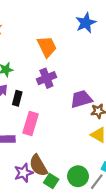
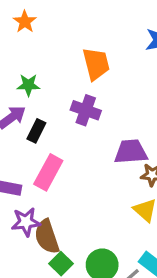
purple cross: (46, 78) -> (86, 110), turned 30
purple star: (24, 173) -> (26, 222), moved

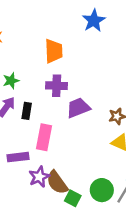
orange trapezoid: (96, 64) -> (54, 51), turned 30
purple trapezoid: (131, 152) -> (78, 108), moved

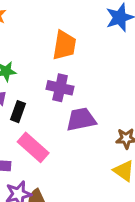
pink rectangle: (44, 137) -> (33, 147), turned -70

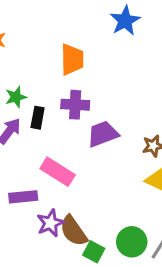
black rectangle: (18, 112) -> (38, 118), moved

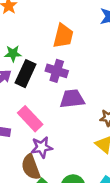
black rectangle: (38, 118) -> (25, 74), size x1.5
purple star: (50, 223) -> (42, 147), moved

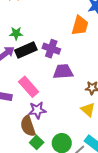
orange trapezoid: (63, 36) -> (80, 25), moved
black rectangle: (25, 74) -> (26, 50), turned 40

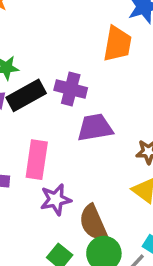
pink rectangle: (29, 87) -> (37, 160), turned 55
brown semicircle: (28, 126) -> (93, 223), moved

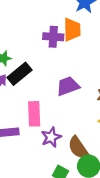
purple cross: (71, 89) -> (53, 37), moved

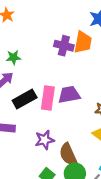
black rectangle: (20, 74) -> (25, 99), moved
pink rectangle: (34, 114) -> (48, 98), moved

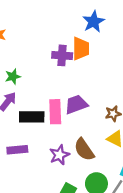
black rectangle: (25, 99) -> (32, 117), turned 40
brown semicircle: (68, 154) -> (84, 150), moved

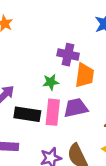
orange trapezoid: (81, 49) -> (85, 75), moved
green star: (13, 77) -> (51, 82), moved

